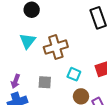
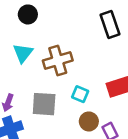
gray square: (45, 82) -> (44, 104), size x1.5

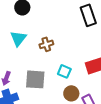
brown cross: (58, 60) -> (46, 44), size x0.6

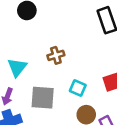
cyan triangle: (18, 38) -> (17, 67), moved

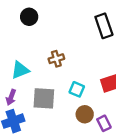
cyan triangle: (17, 67) -> (20, 70), turned 30

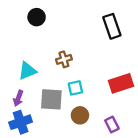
cyan square: (77, 89) -> (75, 88), moved, turned -35
brown circle: (85, 114) -> (80, 115), moved

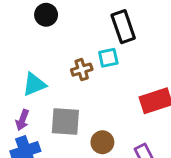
black rectangle: (112, 26) -> (123, 27), moved
cyan square: (75, 88) -> (108, 58), moved

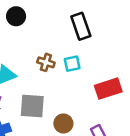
cyan square: (108, 58) -> (72, 64), moved
brown cross: (82, 70) -> (46, 62), turned 35

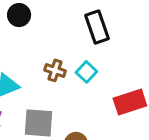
cyan square: (72, 64) -> (86, 72), turned -35

